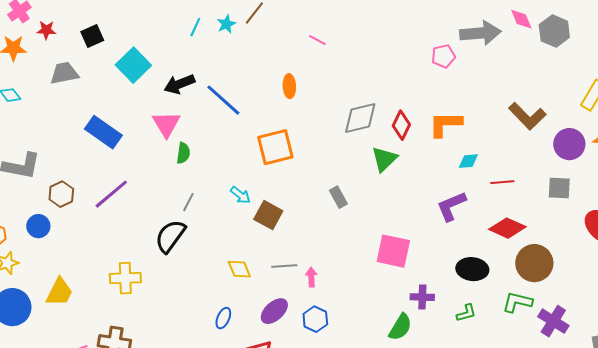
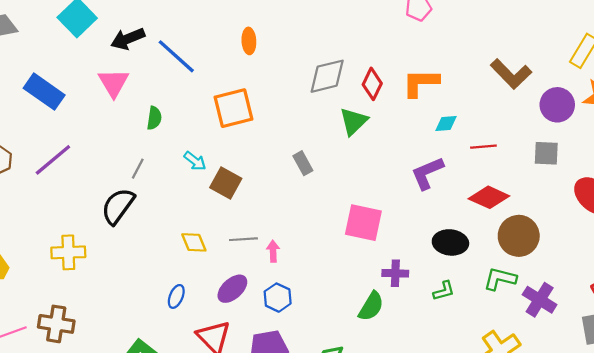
green semicircle: (183, 153) -> (154, 118), moved

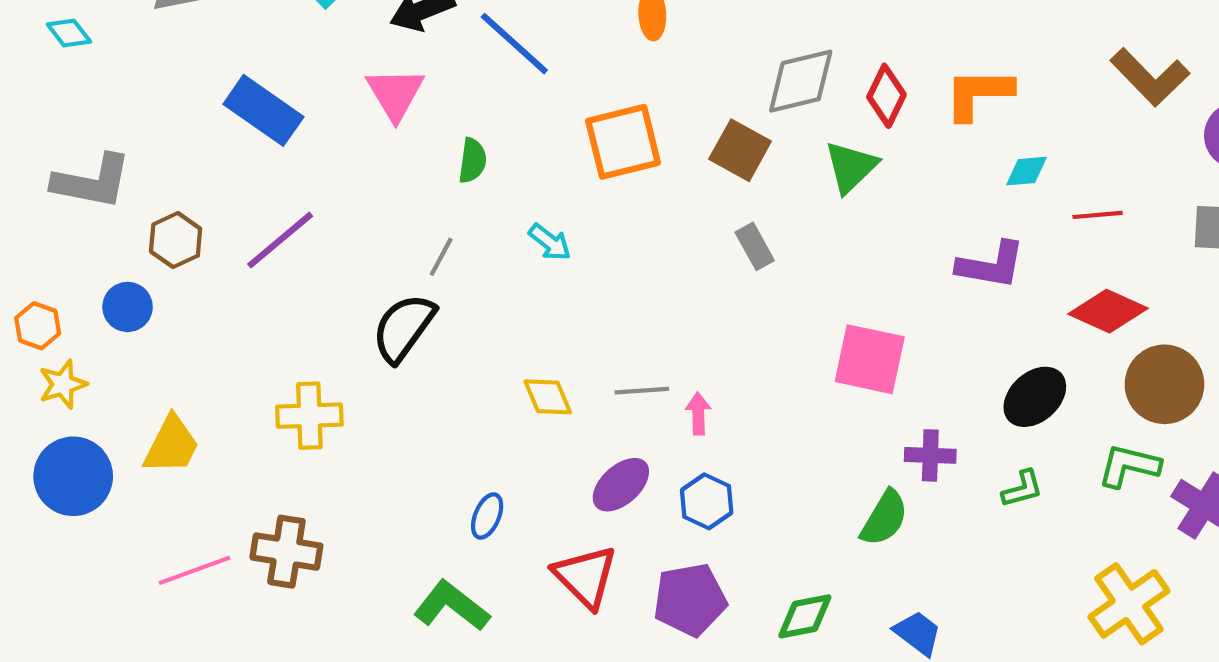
purple L-shape: (427, 173) -> (991, 265), turned -147
brown square: (226, 183) -> (740, 150), moved
black ellipse: (450, 242) -> (1035, 397), turned -48
blue ellipse: (176, 296) -> (487, 516), moved

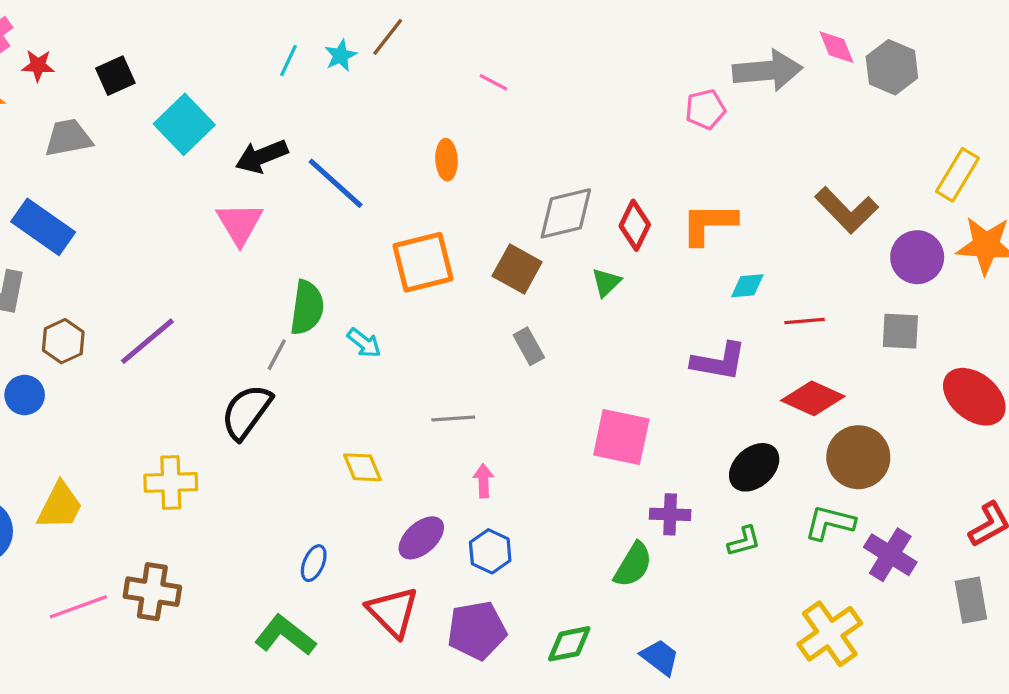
blue rectangle: (263, 110) -> (43, 227), moved
green semicircle: (472, 161) -> (307, 308), moved, size x1.5
green triangle: (851, 167) -> (606, 282), size x0.7
gray line: (642, 391) -> (453, 419), moved

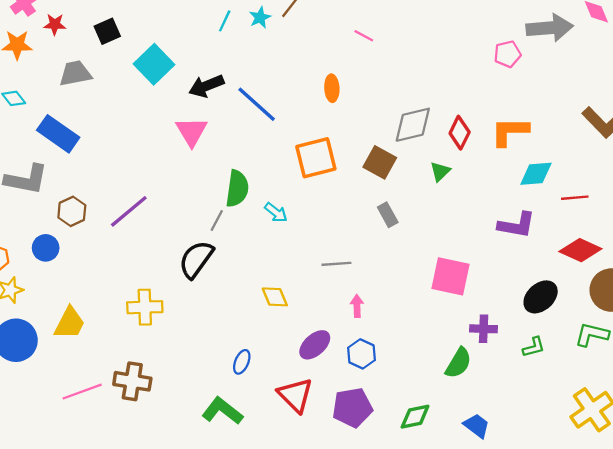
cyan diamond: (747, 286) -> (536, 174), size x1.4

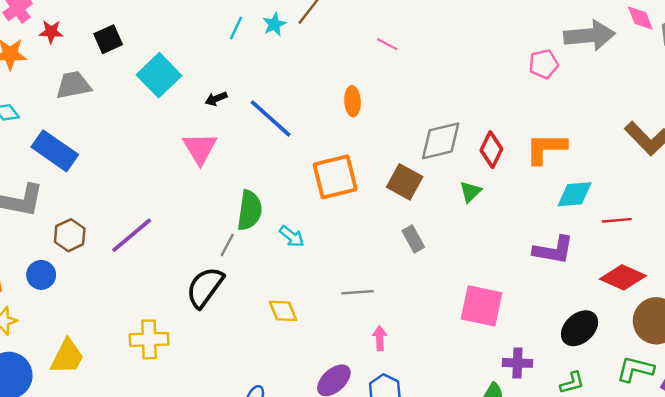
black arrow: (206, 86) -> (216, 99), size x0.6
yellow diamond: (275, 297) -> (283, 311), moved

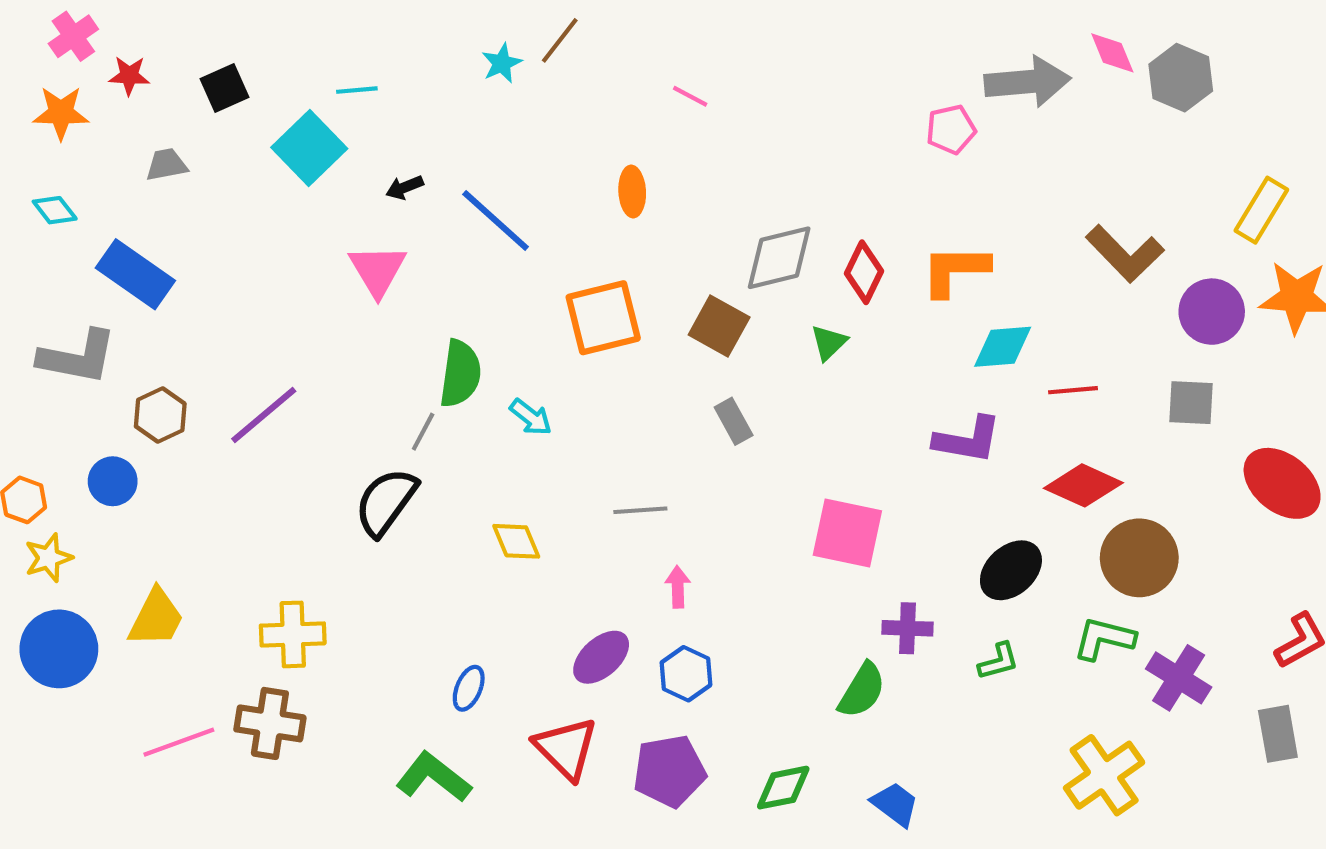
cyan line: (236, 28) -> (357, 90), moved, turned 60
gray trapezoid: (73, 85) -> (166, 165), size x0.7
yellow cross: (149, 339) -> (293, 634), moved

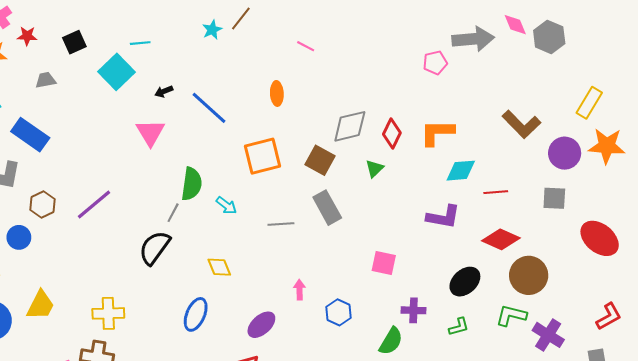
gray rectangle: (734, 421) -> (327, 208), size x1.5
gray line: (640, 510) -> (281, 224), moved
pink square: (847, 533) -> (384, 263), size x0.7
blue hexagon: (686, 674) -> (339, 312), moved
blue ellipse: (469, 688) -> (196, 314), moved, size x1.5

